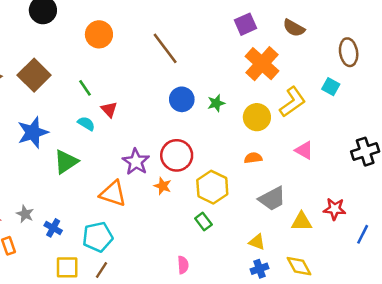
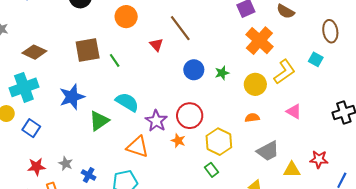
brown square: (34, 75) -> (88, 50), moved, turned 35
red triangle: (109, 110) -> (156, 45), moved
cyan semicircle: (86, 124) -> (127, 102), moved, size x1.6

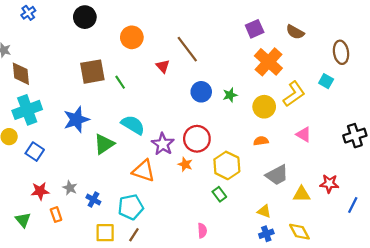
brown diamond: (34, 52) -> (21, 74), moved, turned 60

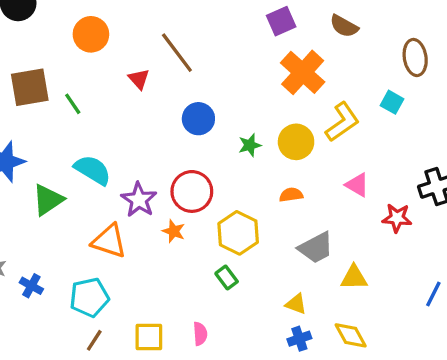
green star: (230, 95) -> (250, 145), moved
red star: (329, 184) -> (397, 218), moved
yellow square: (105, 233) -> (149, 337), moved

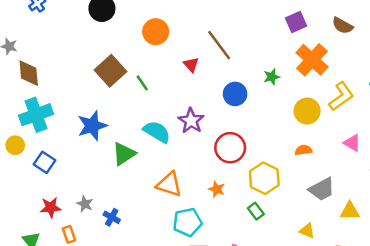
brown square: (30, 87) -> (110, 71), turned -32
green star: (250, 145) -> (272, 77), moved
purple star: (139, 200) -> (191, 121), moved
orange star: (174, 231) -> (217, 189), moved
cyan pentagon: (89, 297) -> (187, 222), moved

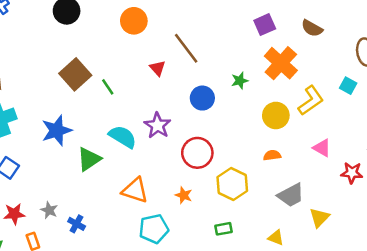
orange circle: (156, 32) -> (134, 21), moved
green rectangle: (256, 211) -> (224, 229), moved, turned -63
yellow triangle: (350, 211) -> (319, 218), turned -45

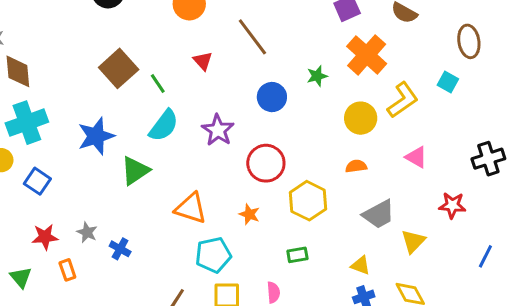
red triangle: (158, 68) -> (203, 61), moved
cyan semicircle: (123, 137) -> (164, 126), moved, turned 96
red star: (352, 173) -> (452, 205), moved

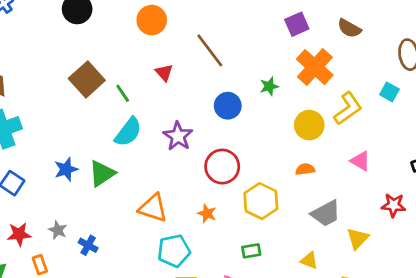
blue star: (96, 136) -> (66, 169), moved, size x0.7

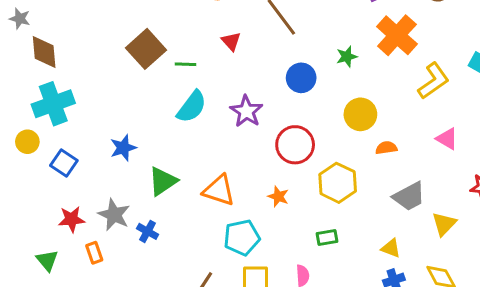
green line: (123, 93) -> (186, 64), turned -54
yellow circle: (309, 125) -> (360, 114), moved
green triangle: (102, 173) -> (163, 181), moved
gray star: (58, 230) -> (114, 215), size x1.5

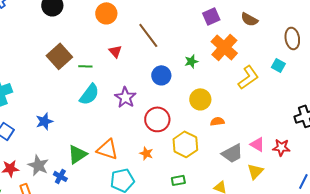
pink triangle: (447, 139) -> (257, 144), moved
green triangle: (163, 181) -> (77, 154), moved

